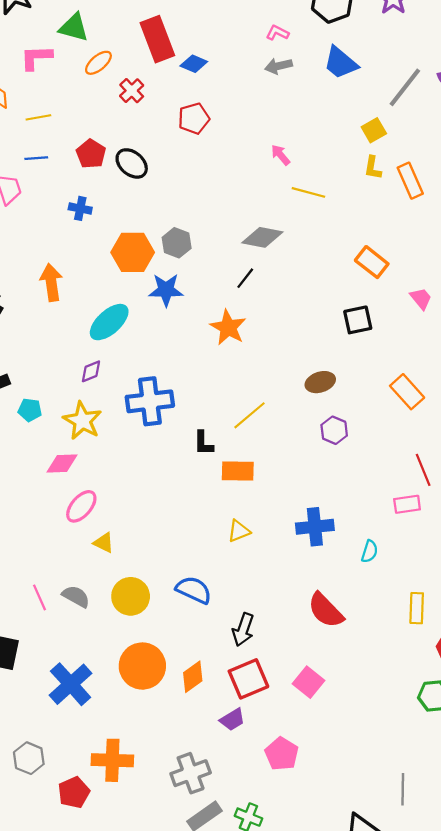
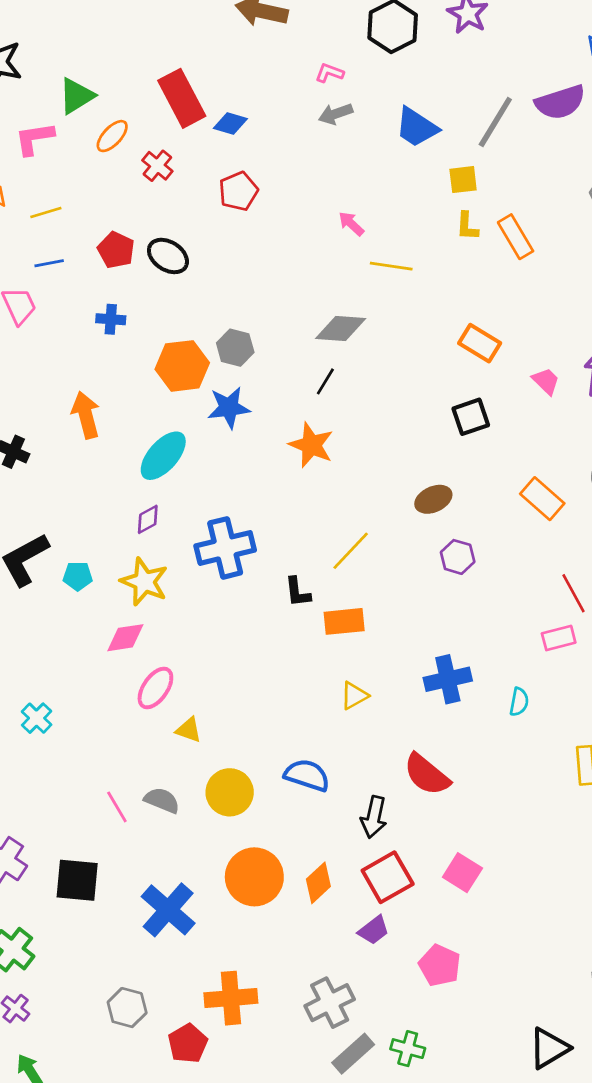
green triangle: (74, 27) -> (76, 96), turned -40
blue trapezoid: (341, 63) -> (417, 127), moved
yellow square: (374, 130) -> (463, 180), turned 30
red semicircle: (326, 610) -> (427, 775), moved

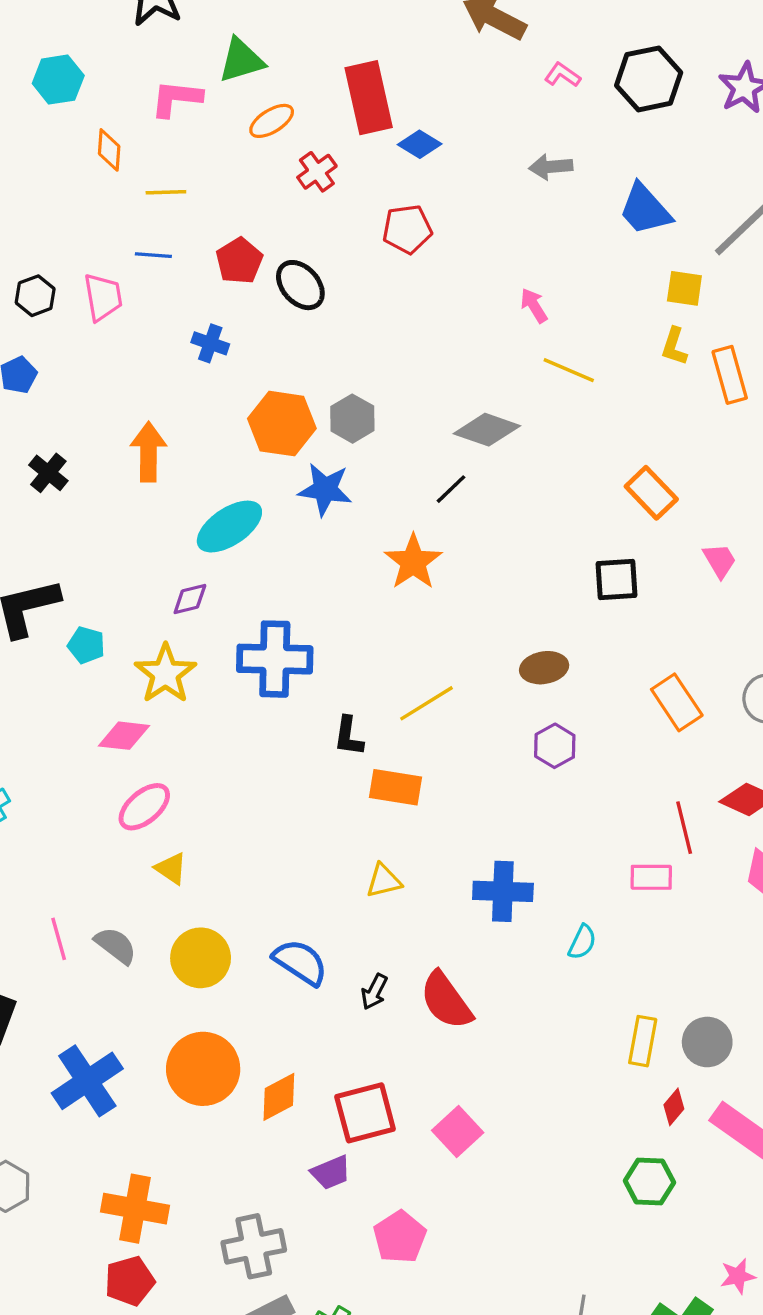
pink L-shape: (329, 73) -> (562, 75), moved
black arrow: (374, 817) -> (374, 992), moved, size x0.7
red pentagon: (188, 1043) -> (130, 1281), moved

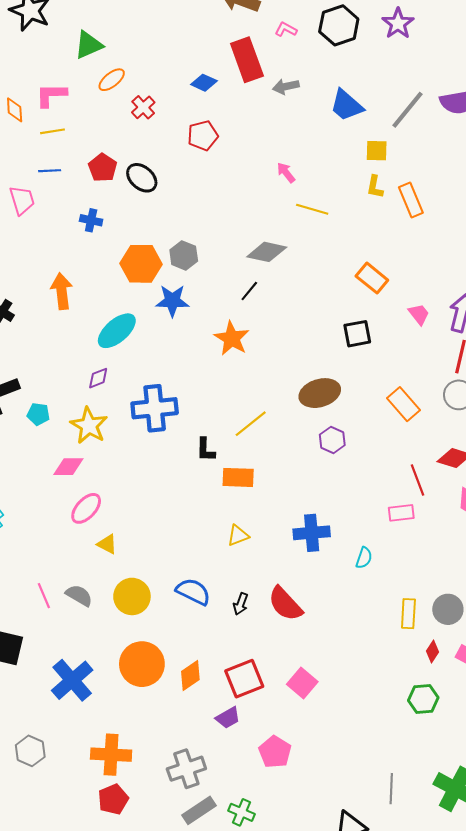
pink L-shape: (176, 98) -> (51, 95), moved
red rectangle: (369, 98) -> (247, 60), moved
brown ellipse: (544, 668) -> (320, 393), size x1.4

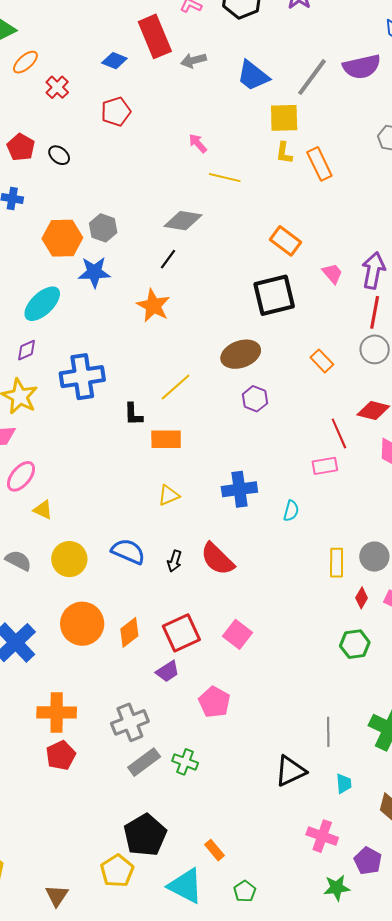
yellow square: (377, 151) -> (284, 118), size x1.4
black ellipse: (142, 178) -> (59, 155), size x0.7
black square: (357, 334) -> (274, 295), size x1.5
orange rectangle: (403, 404) -> (322, 361), size x0.7

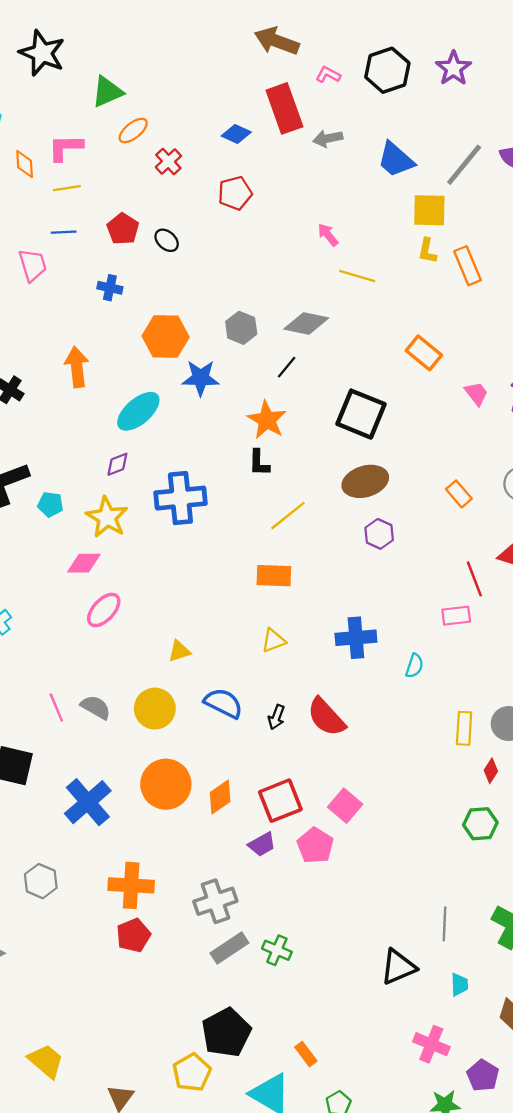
gray hexagon: (103, 228) -> (241, 328), moved
black square: (274, 295) -> (361, 414), moved, turned 33
black L-shape: (133, 414) -> (259, 463), moved
yellow triangle: (43, 510) -> (179, 651), moved, turned -45
pink pentagon: (214, 702) -> (315, 846), moved

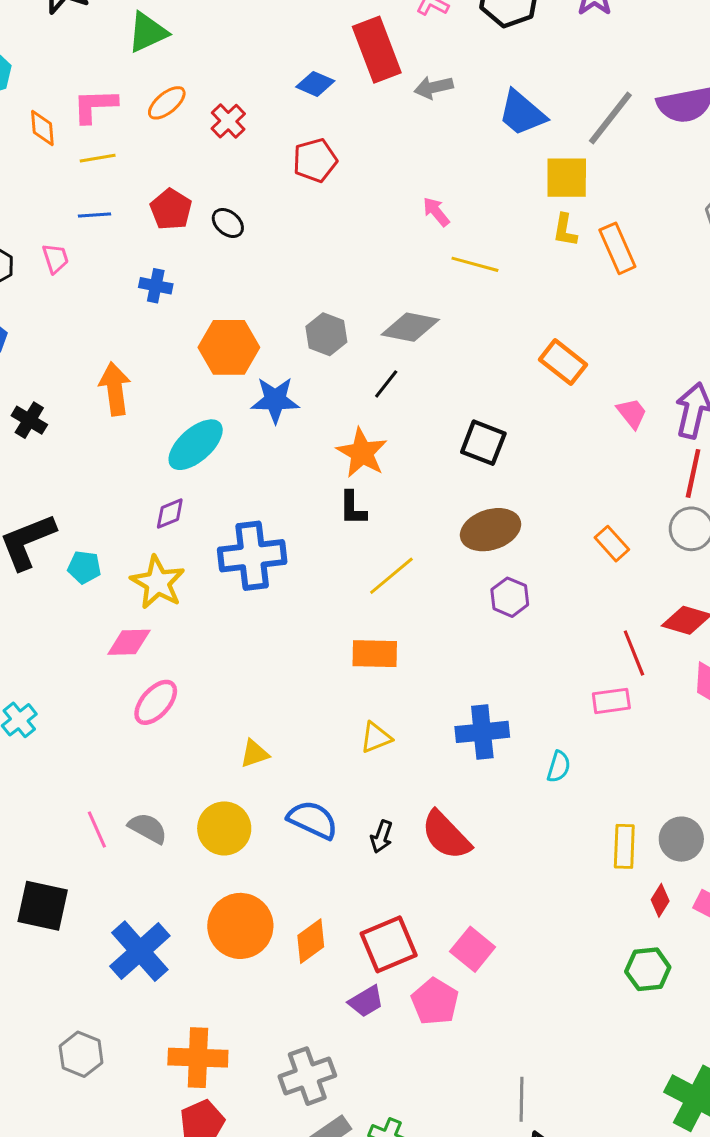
orange ellipse: (133, 131) -> (167, 103), moved
pink trapezoid: (33, 265) -> (55, 258), size x0.7
black square: (361, 414) -> (483, 443), size x0.7
gray line: (445, 924) -> (522, 1099), moved

